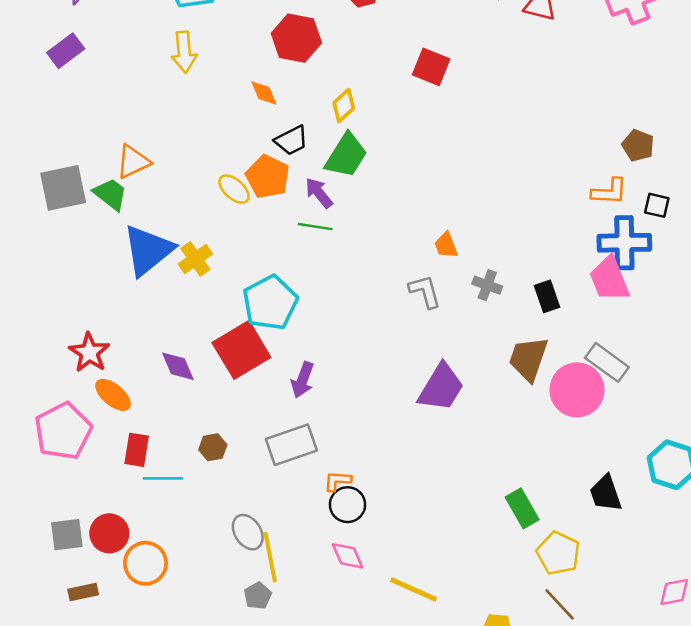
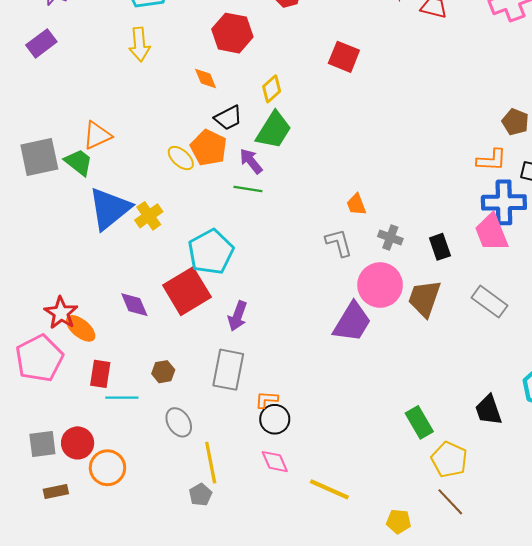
red star: (89, 352) -> (61, 313), moved
pink circle: (577, 390) -> (380, 285), moved
gray rectangle: (291, 445) -> (228, 370), turned -60
gray ellipse: (248, 532) -> (179, 422), moved

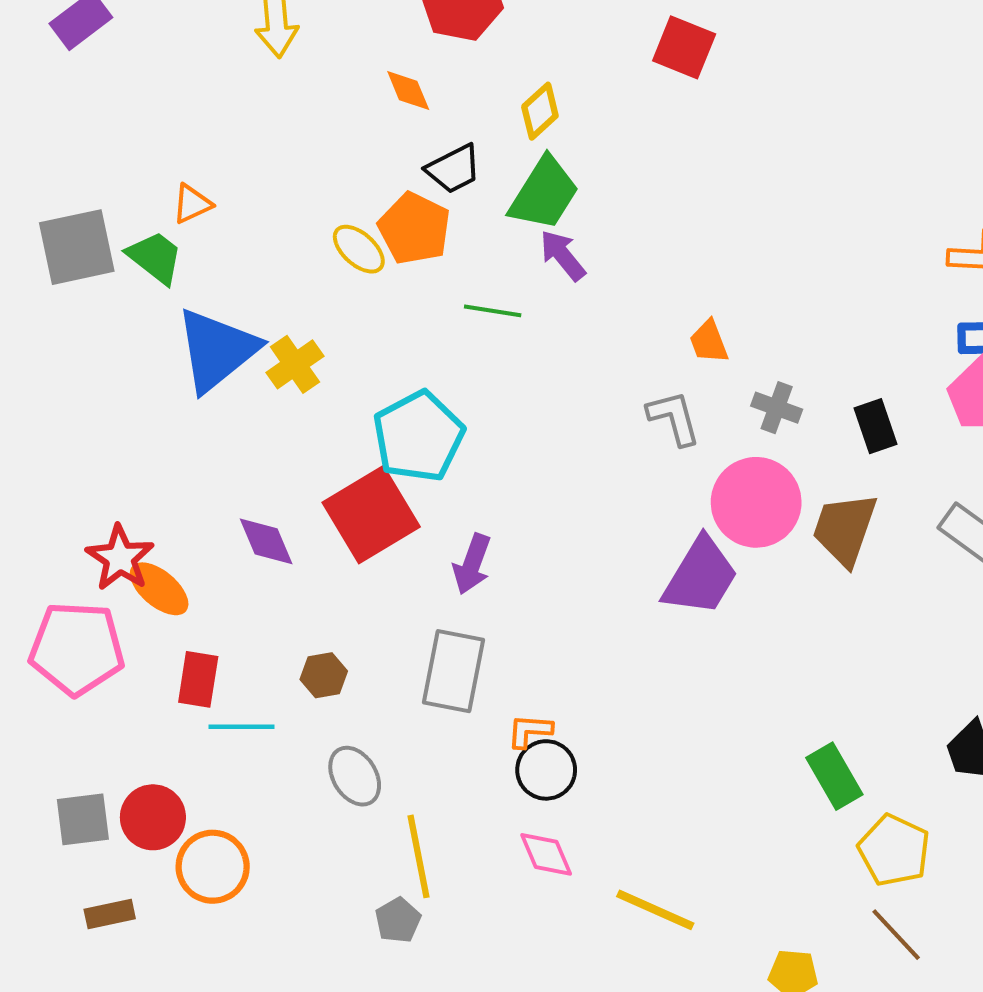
orange triangle: (97, 135) -> (192, 204), size x0.7
purple arrow: (251, 161) -> (563, 255), moved
pink pentagon: (39, 358) -> (77, 648), turned 30

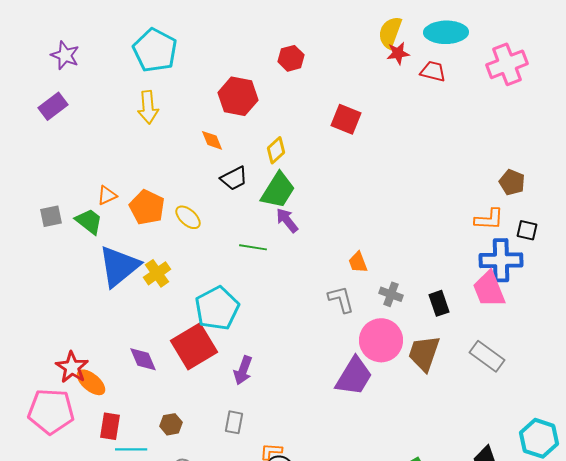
orange pentagon: (414, 229) -> (147, 207), moved
gray square: (77, 247) -> (51, 216), size x0.6
gray rectangle: (453, 671) -> (234, 422), size x0.6

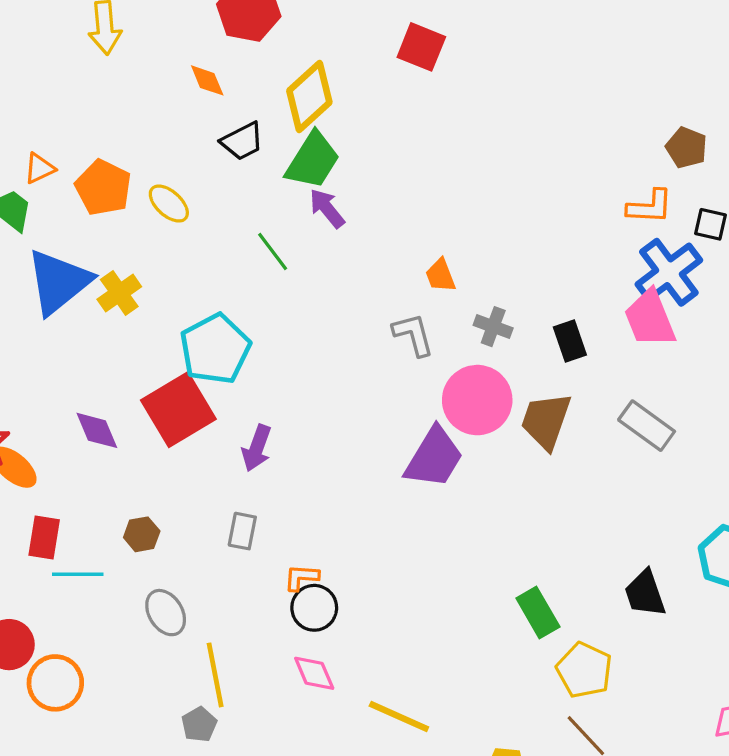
yellow diamond: (276, 150) -> (309, 96), size x1.6
green line: (253, 247) -> (273, 251), turned 44
blue cross: (501, 260) -> (669, 272), turned -36

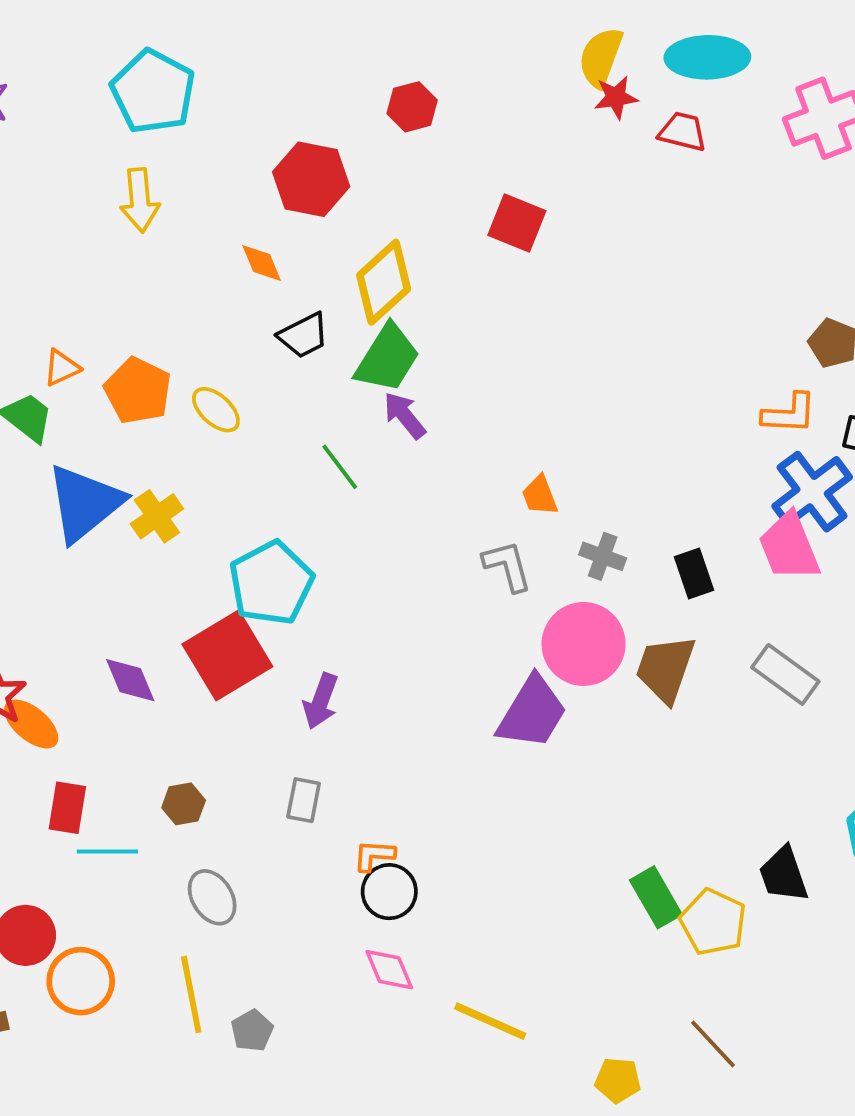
yellow pentagon: (584, 670) -> (713, 922), moved
yellow line: (215, 675) -> (191, 994), moved

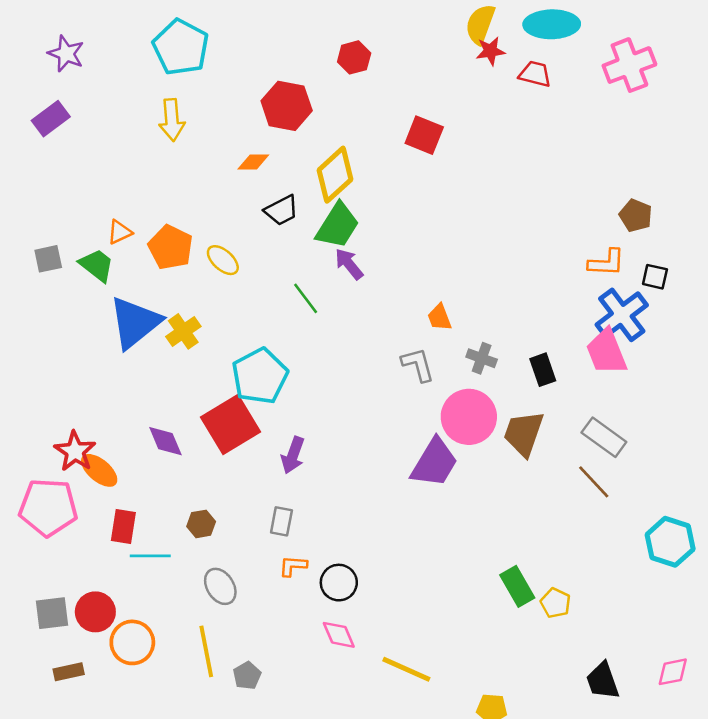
orange diamond: (262, 263) -> (253, 162), turned -68
orange L-shape: (374, 855) -> (293, 566), moved
black trapezoid: (784, 874) -> (603, 681), moved
yellow pentagon: (713, 922) -> (555, 603), size x0.7
brown line: (713, 1044) -> (594, 482), moved

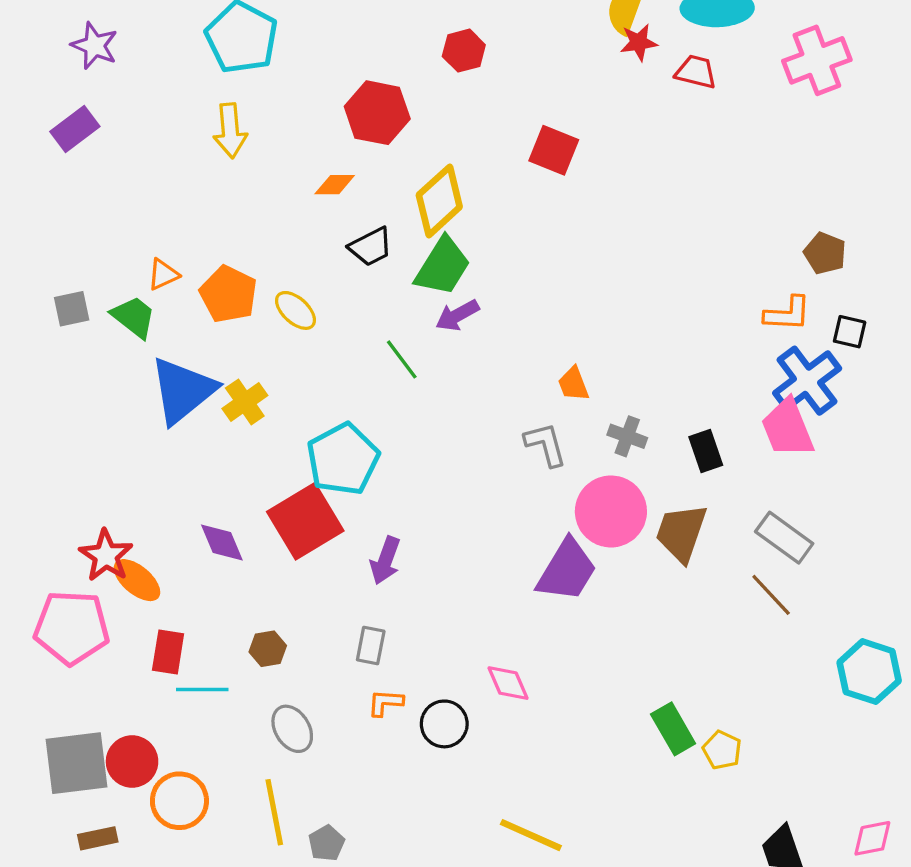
purple arrow: (349, 264) -> (457, 315), turned -80
gray square: (52, 613) -> (77, 763), size x1.5
pink diamond: (339, 635) -> (508, 683), moved

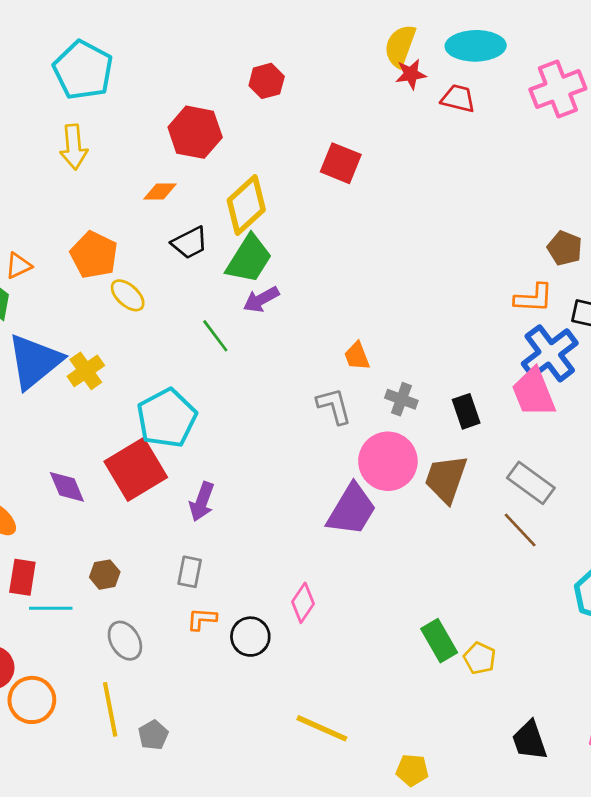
orange pentagon: (228, 294) -> (94, 255), moved
pink diamond: (508, 683) -> (303, 603), turned 57

